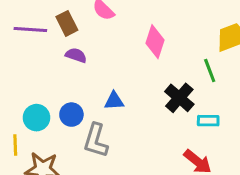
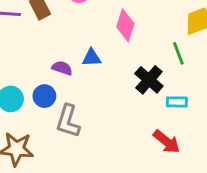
purple semicircle: (76, 55) -> (62, 68), moved
blue triangle: (114, 101) -> (92, 58), moved

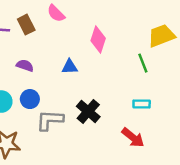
purple semicircle: (62, 68) -> (25, 66), moved
black cross: (149, 80) -> (88, 111), moved
gray L-shape: (68, 121) -> (50, 120), turned 76

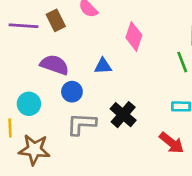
purple semicircle: (25, 66) -> (54, 65), size x1.5
blue circle: (30, 99) -> (72, 92), moved

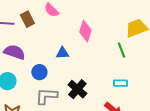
purple semicircle: (54, 65) -> (14, 52), moved

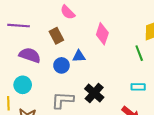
brown rectangle: (27, 19) -> (56, 36), moved
blue circle: (39, 72) -> (61, 65), moved

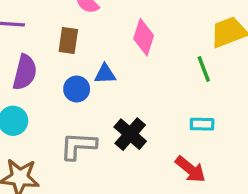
brown rectangle: (56, 36) -> (68, 40), turned 35
purple semicircle: (30, 55) -> (25, 72), turned 85

